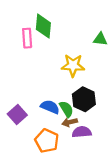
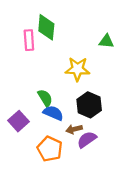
green semicircle: (66, 109) -> (45, 98), moved
purple semicircle: (82, 132) -> (87, 140), turned -30

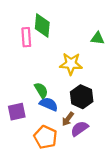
purple square: (19, 121) -> (17, 112), turned 30
brown arrow: (74, 129) -> (68, 119), turned -40

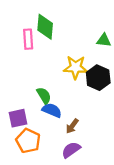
black hexagon: (82, 97) -> (98, 78), moved
purple semicircle: (79, 129) -> (71, 150), moved
orange pentagon: (45, 137) -> (28, 141), moved

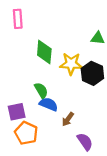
green diamond: (45, 27) -> (44, 52), moved
pink rectangle: (28, 39) -> (18, 19), moved
purple semicircle: (71, 150) -> (85, 142), moved, turned 90

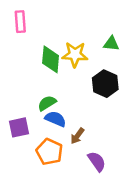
yellow star: (71, 64) -> (75, 55), moved
green semicircle: (41, 90) -> (47, 103), turned -91
orange pentagon: (26, 133) -> (49, 152), moved

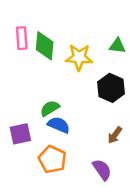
pink rectangle: (20, 22) -> (22, 38), moved
green diamond: (51, 59) -> (45, 46), moved
brown arrow: (77, 136) -> (115, 135), moved

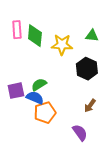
blue semicircle: (59, 125) -> (35, 98), moved
purple square: (20, 134) -> (16, 91), moved
orange pentagon: (52, 159) -> (45, 113), moved, turned 30

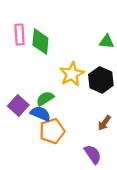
yellow star: (62, 45) -> (72, 74), moved, turned -30
purple square: (16, 91) -> (18, 105), turned -36

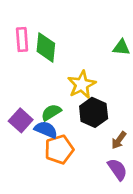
black hexagon: (101, 80) -> (94, 112), moved
purple semicircle: (93, 154) -> (117, 169), moved

